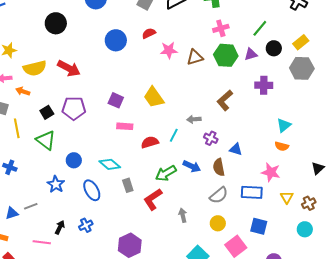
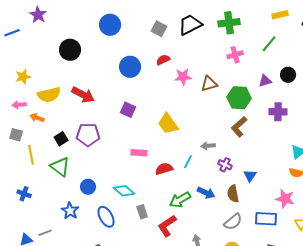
green line: (260, 28) -> (269, 44), moved
green hexagon: (226, 55) -> (239, 98), moved
purple square: (116, 100) -> (128, 110), moved
blue triangle: (236, 149) -> (250, 176), turned 48

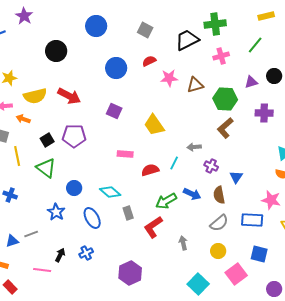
black trapezoid: (190, 25) -> (187, 40), moved

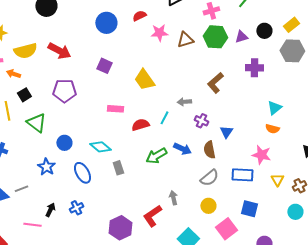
green hexagon: (225, 99) -> (215, 37), moved
black square: (47, 140) -> (24, 95), moved
red L-shape: (153, 227) -> (152, 216), moved

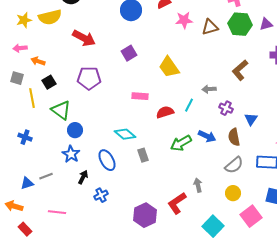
yellow semicircle: (25, 51) -> (50, 17), moved
purple square: (104, 66) -> (129, 53), turned 35
blue circle: (64, 143) -> (75, 130), moved
black arrow: (50, 210) -> (83, 177), moved

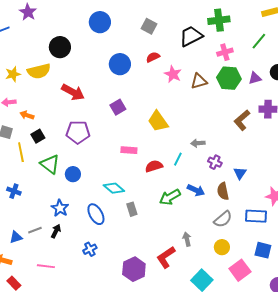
pink star: (184, 20) -> (173, 74), turned 30
brown L-shape: (240, 70) -> (242, 120), moved
blue circle: (75, 130) -> (73, 174), moved
black arrow: (83, 177) -> (56, 231), moved

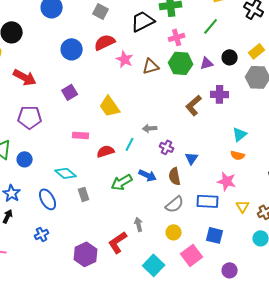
red semicircle: (153, 57) -> (105, 42), size x1.5

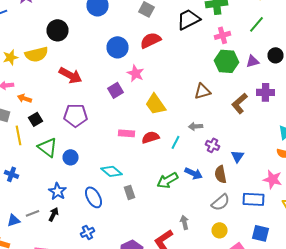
pink star: (125, 59) -> (136, 73), moved
brown triangle: (151, 66) -> (202, 91), moved
red semicircle: (106, 151) -> (150, 137), moved

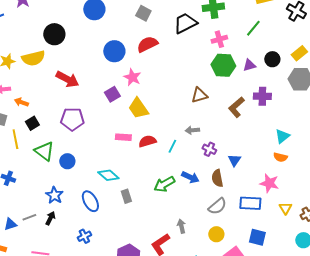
yellow trapezoid: (156, 104) -> (138, 108), moved

